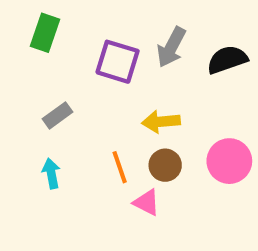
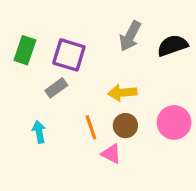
green rectangle: (45, 33) -> (25, 50), moved
purple square: (118, 62) -> (69, 55), moved
gray rectangle: (57, 115) -> (56, 88), moved

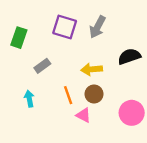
black semicircle: (172, 46) -> (129, 56), moved
purple square: (69, 55) -> (65, 27), moved
pink circle: (174, 122) -> (132, 113), moved

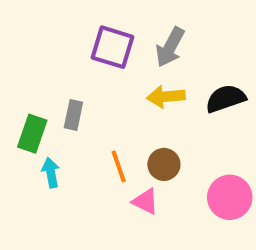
green rectangle: (19, 38) -> (32, 134), moved
gray rectangle: (42, 66) -> (73, 115), turned -42
yellow arrow: (92, 69) -> (166, 97), moved

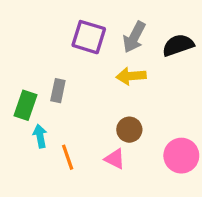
black semicircle: (226, 99) -> (178, 45), moved
orange line: (119, 166) -> (68, 157), moved

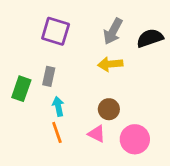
purple square: (89, 37) -> (56, 31), moved
cyan arrow: (40, 136) -> (58, 106), moved
pink circle: (181, 156) -> (135, 139), moved

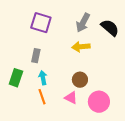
black semicircle: (150, 38) -> (110, 28), turned 60
green rectangle: (21, 89) -> (16, 78), moved

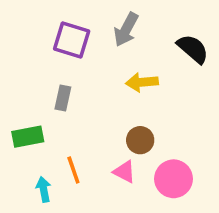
gray arrow: (83, 23) -> (126, 30), moved
green rectangle: (16, 78) -> (28, 137), turned 60
cyan arrow: (43, 78) -> (44, 189), moved

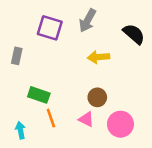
gray rectangle: (63, 98) -> (17, 56), moved
green rectangle: (28, 137) -> (39, 95), moved, turned 30
cyan arrow: (44, 189) -> (20, 130), moved

